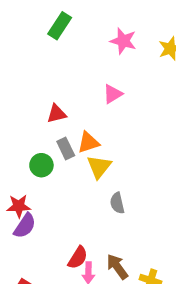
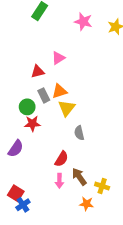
pink triangle: (113, 94) -> (58, 58), moved
red star: (19, 206) -> (32, 124), moved
red semicircle: (78, 258) -> (61, 159), moved

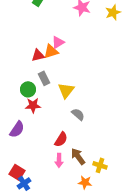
orange triangle: (59, 91) -> (51, 51), moved
gray semicircle: (79, 133) -> (78, 114), turned 144

